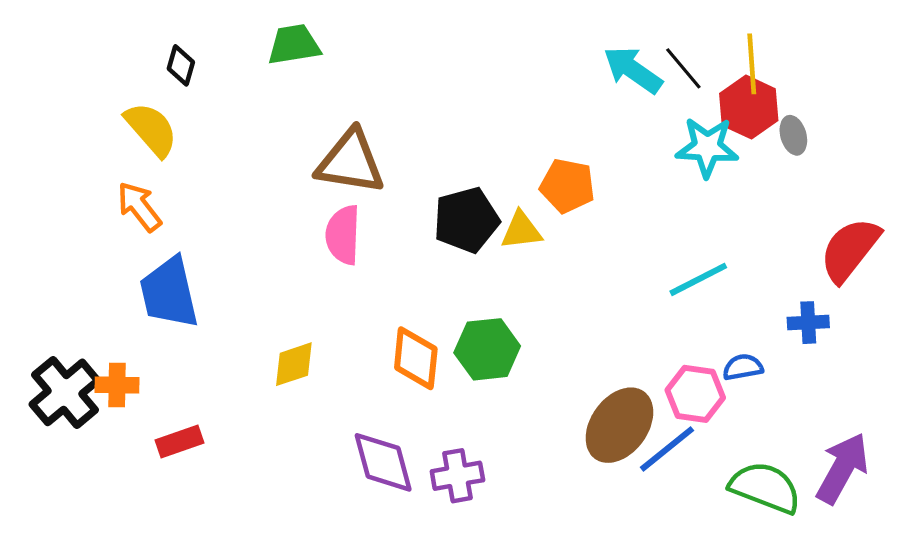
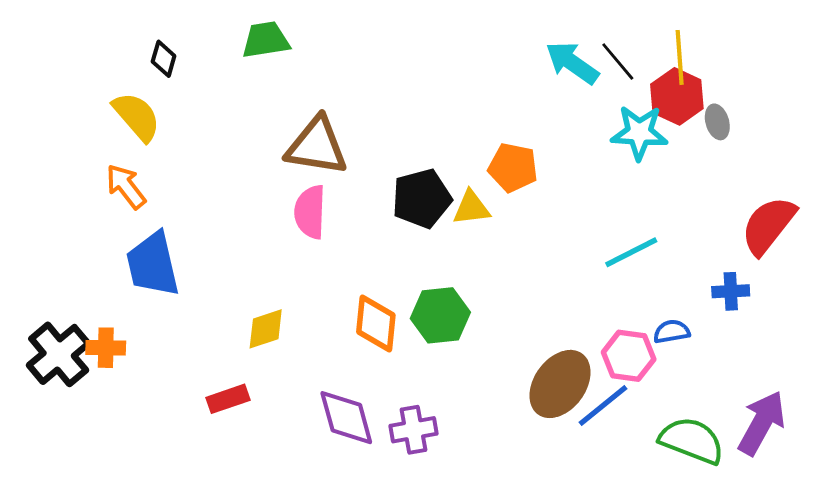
red rectangle: (179, 441) -> (228, 399), moved

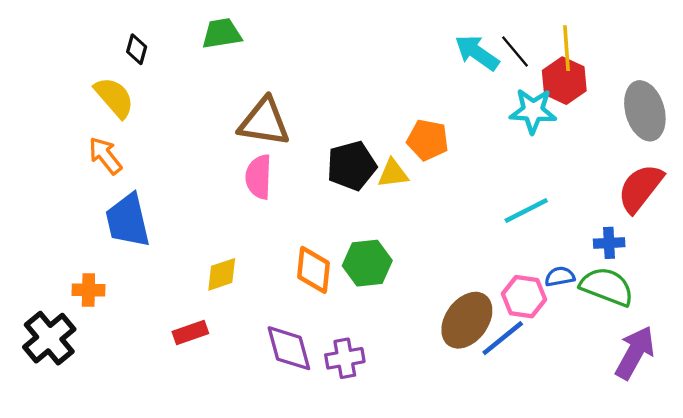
gray ellipse: (717, 122) -> (645, 111), moved, size x2.0
black cross: (59, 354) -> (49, 338), moved
green semicircle: (692, 440) -> (607, 287), moved

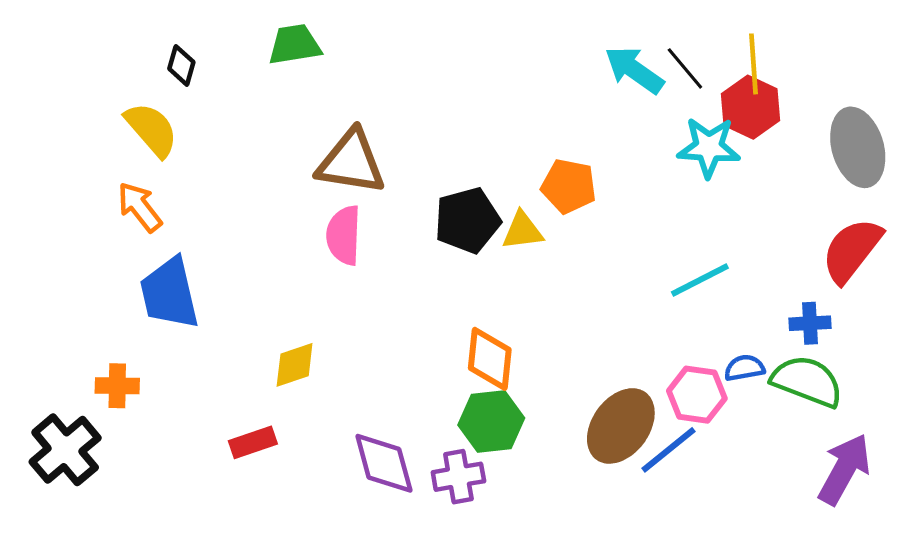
green hexagon: (367, 263) -> (491, 422), moved
orange diamond: (313, 270) -> (490, 359), moved

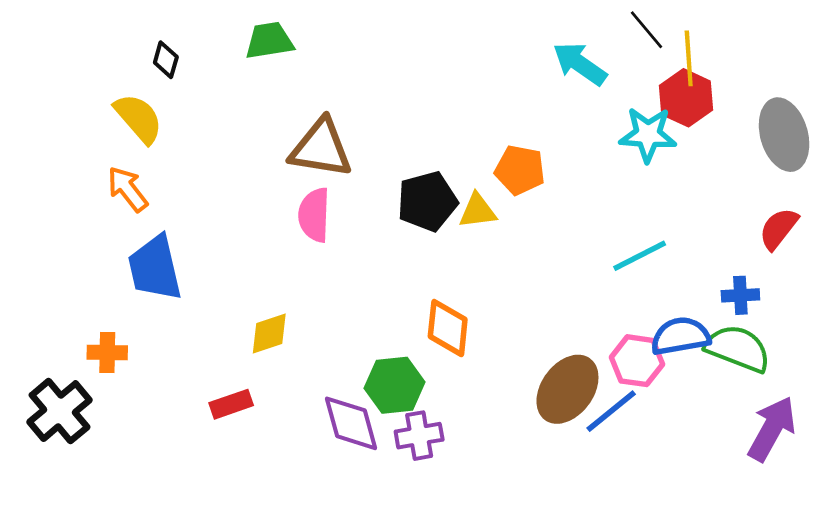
black line: (685, 68) -> (646, 30), moved
red semicircle: (852, 250) -> (779, 229), size x0.7
blue semicircle: (745, 368) -> (681, 336), size x1.6
green hexagon: (491, 422) -> (395, 385), moved

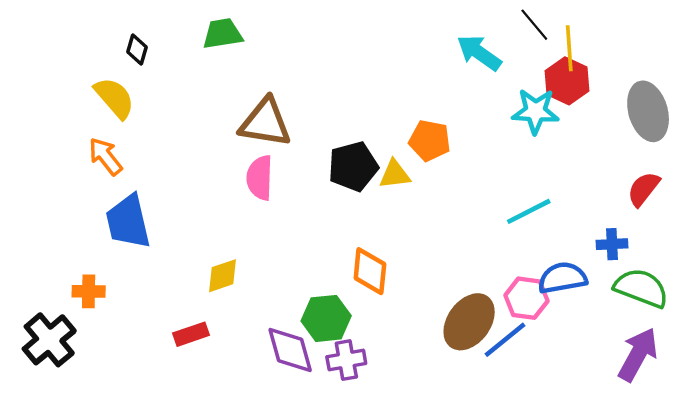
green semicircle: (738, 348) -> (641, 288), moved

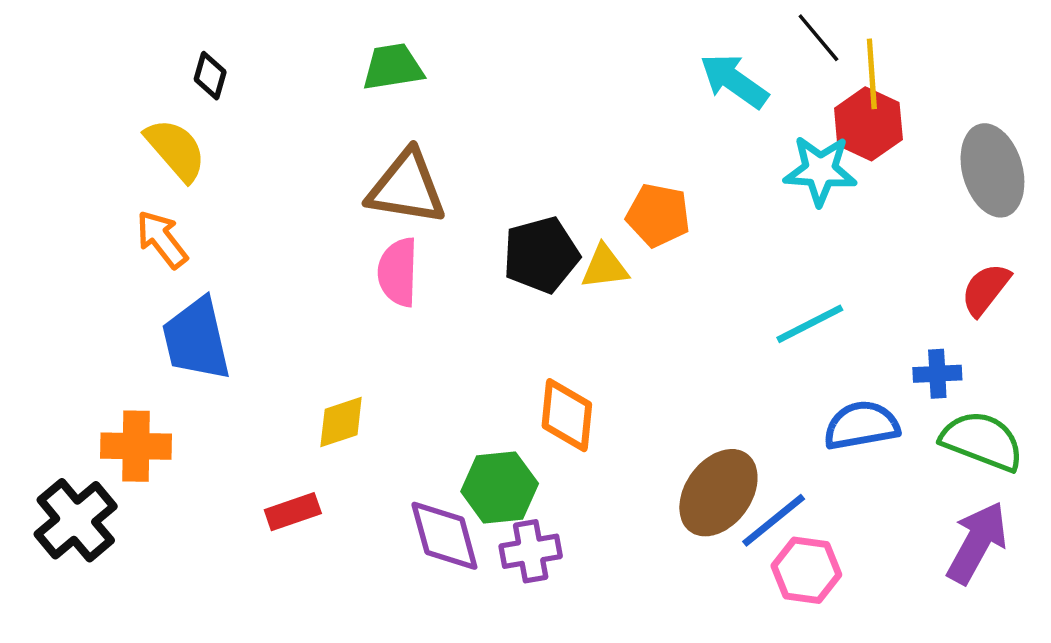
green trapezoid: (223, 34) -> (393, 67), moved
orange cross: (89, 291) -> (136, 446), size x1.4
pink hexagon: (526, 298) -> (806, 570), moved

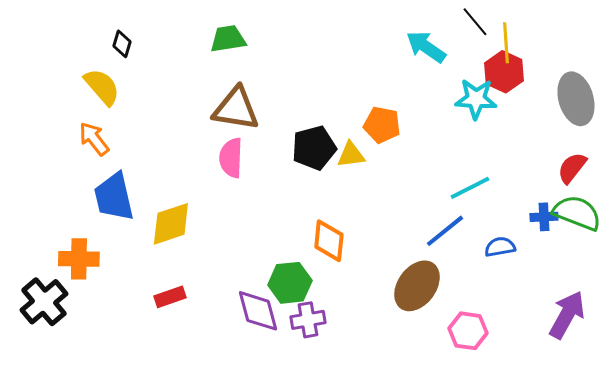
yellow diamond: (341, 422) -> (171, 224), moved, size x1.4
blue semicircle: (862, 425) -> (500, 247), size x0.7
green semicircle: (982, 441) -> (577, 213), moved
blue line: (774, 520) -> (445, 231), moved

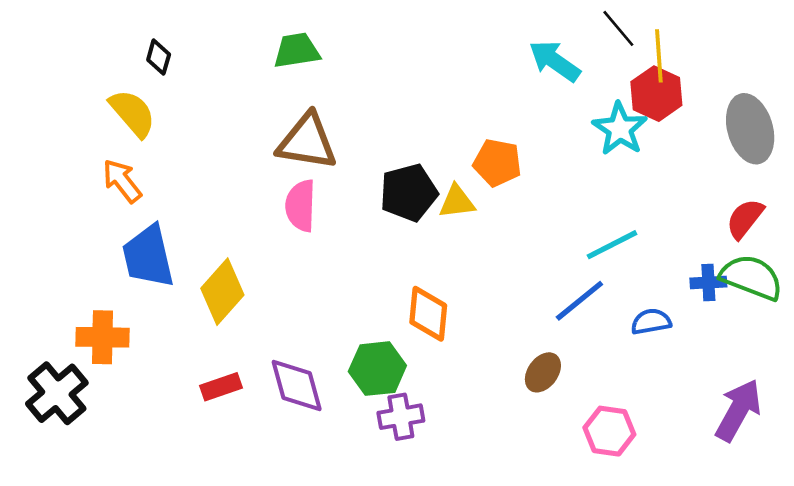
cyan star: (476, 99) -> (620, 129), turned 30
yellow diamond: (171, 224) -> (222, 292), turned -30
brown ellipse: (417, 286) -> (543, 372), size x0.6
purple diamond: (258, 311) -> (297, 385), moved

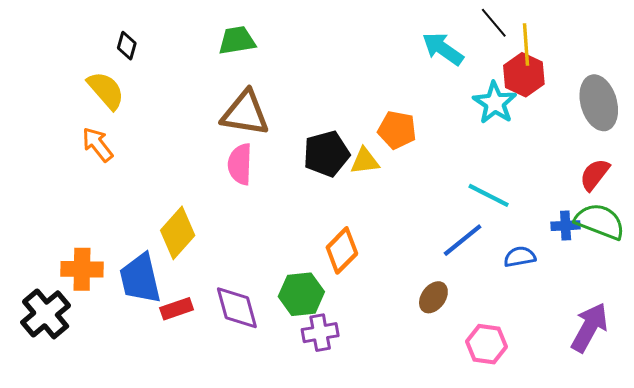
cyan line: (612, 245) -> (489, 195), turned 54
blue trapezoid: (148, 256) -> (140, 279), moved
orange diamond: (428, 314) -> (342, 250), turned 39

